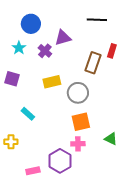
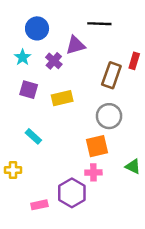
black line: (97, 20) -> (99, 24), moved
purple square: (12, 79) -> (29, 90), moved
gray circle: (78, 93) -> (109, 116), moved

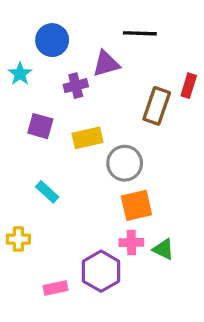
cyan star: (23, 57) -> (20, 74), moved
purple cross: (54, 61) -> (76, 86), turned 35
gray circle: (109, 116) -> (125, 163), moved
green triangle: (133, 166) -> (163, 249), moved

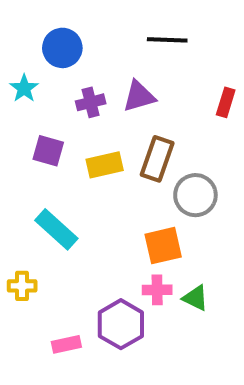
purple triangle: (106, 64) -> (139, 96), moved
brown rectangle: (157, 106) -> (157, 159), moved
gray circle: (125, 163) -> (195, 195), moved
cyan rectangle: (47, 192) -> (56, 229), size x1.5

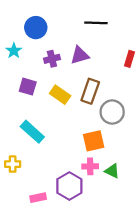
yellow rectangle: (105, 165) -> (60, 95), turned 48

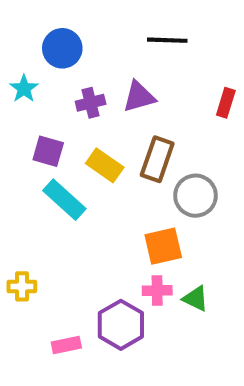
cyan rectangle: (32, 132) -> (64, 200), moved

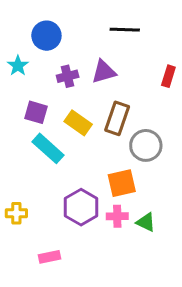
purple hexagon: (121, 325) -> (81, 207), moved

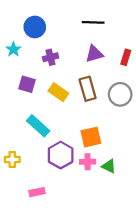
purple triangle: (104, 72) -> (94, 54), moved
brown rectangle: (117, 118) -> (88, 89), turned -35
gray circle: (146, 145) -> (120, 94), moved
cyan rectangle: (48, 148) -> (38, 126), moved

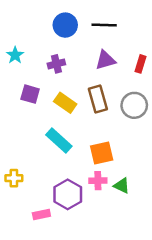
blue circle: (35, 27) -> (65, 25), moved
cyan rectangle: (38, 126) -> (59, 140), moved
purple hexagon: (61, 155) -> (68, 194), moved

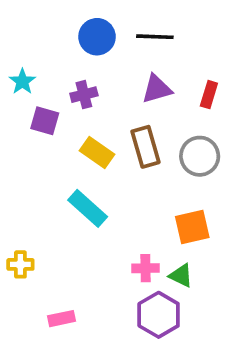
purple square: (30, 94) -> (45, 121), moved
orange square: (102, 153) -> (192, 227), moved
purple hexagon: (68, 194) -> (159, 315), moved

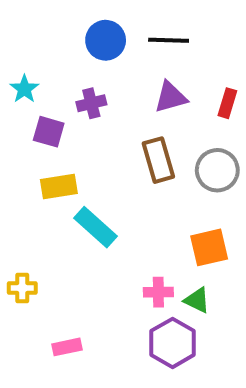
yellow rectangle: (97, 152) -> (59, 186), moved, turned -44

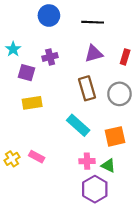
blue circle: (106, 40) -> (49, 16), moved
cyan rectangle: (95, 227) -> (78, 125), moved
yellow cross: (22, 288) -> (12, 159), turned -32
pink rectangle: (67, 347) -> (37, 157), moved, turned 40

